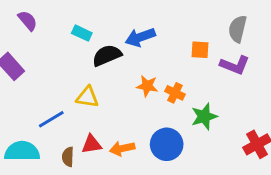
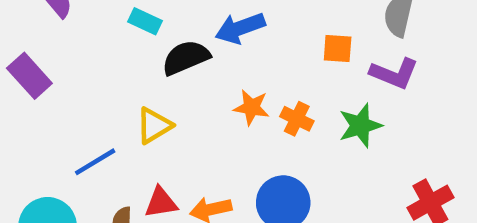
yellow triangle: (87, 97) -> (154, 126), turned -40
green star: (204, 116) -> (360, 126), moved

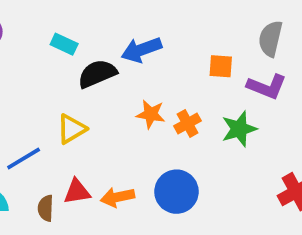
orange cross: (297, 119) -> (188, 123), turned 35

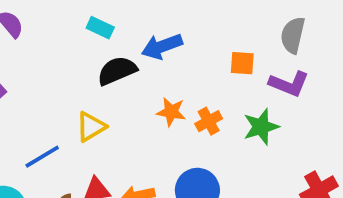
cyan rectangle: (64, 44) -> (100, 28), moved

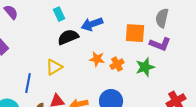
cyan rectangle: (100, 28) -> (59, 14), turned 40
orange square: (242, 63) -> (135, 33), size x1.5
blue line: (42, 157) -> (28, 83), turned -48

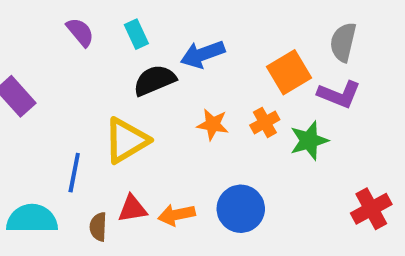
purple semicircle: (11, 12) -> (80, 32), moved
orange square: (135, 33) -> (289, 72), turned -35
orange cross: (117, 64) -> (265, 122), moved
yellow triangle: (54, 67) -> (126, 141), size x1.4

